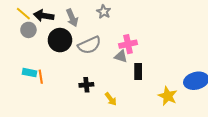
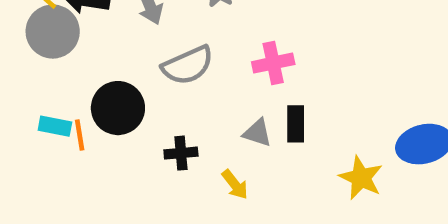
gray circle: (28, 30) -> (53, 32), size x1.5
black circle: (60, 40) -> (118, 108), moved
gray triangle: (121, 56) -> (257, 133), moved

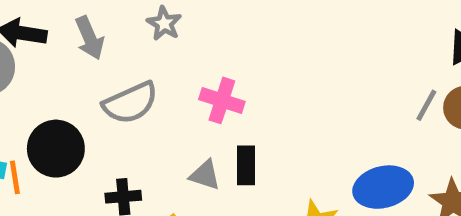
pink cross: (273, 63) -> (222, 100), turned 30

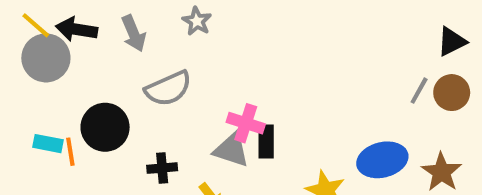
pink cross: (222, 100) -> (246, 123), moved
gray triangle: (205, 175) -> (231, 150), size x1.4

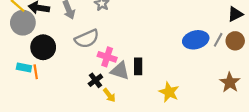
pink cross: (246, 123) -> (107, 57), moved
black circle: (105, 127) -> (43, 47), moved
blue ellipse: (382, 160) -> (196, 40), moved
black cross: (162, 168) -> (95, 80), moved, turned -32

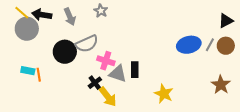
black circle: (43, 47) -> (65, 52), moved
yellow arrow: (109, 95) -> (108, 97), size x1.5

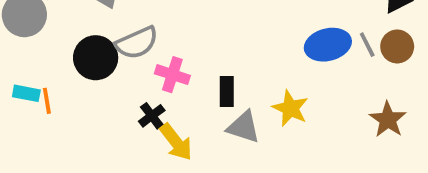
gray line: (210, 45) -> (367, 45), turned -56
gray triangle: (118, 74) -> (244, 127), moved
yellow star: (164, 94) -> (290, 108), moved

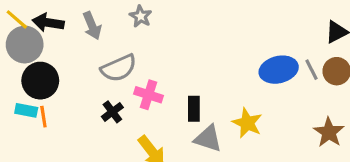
black circle: (96, 58) -> (40, 81), moved
black cross: (152, 116) -> (112, 112), moved

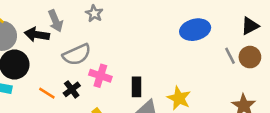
black arrow: (48, 23) -> (37, 35), moved
blue ellipse: (279, 70) -> (195, 30), moved
orange line: (43, 117) -> (47, 93), moved, turned -49

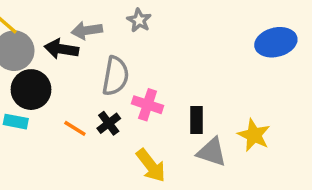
gray arrow: (56, 21) -> (87, 30), turned 105
gray semicircle: (77, 55) -> (115, 76), turned -56

